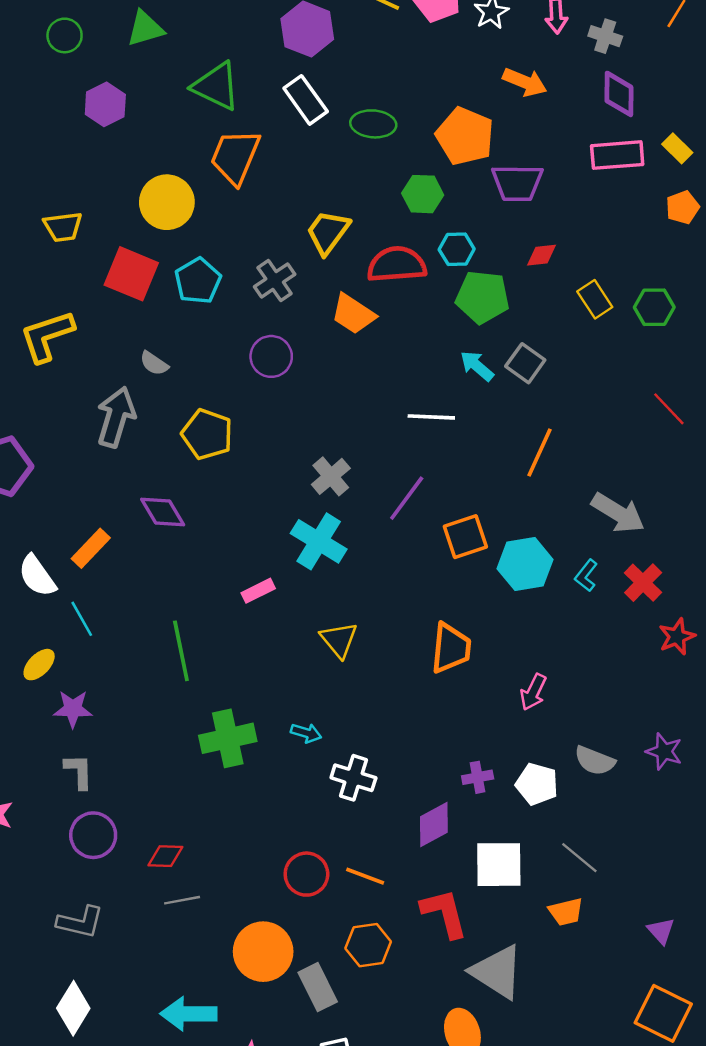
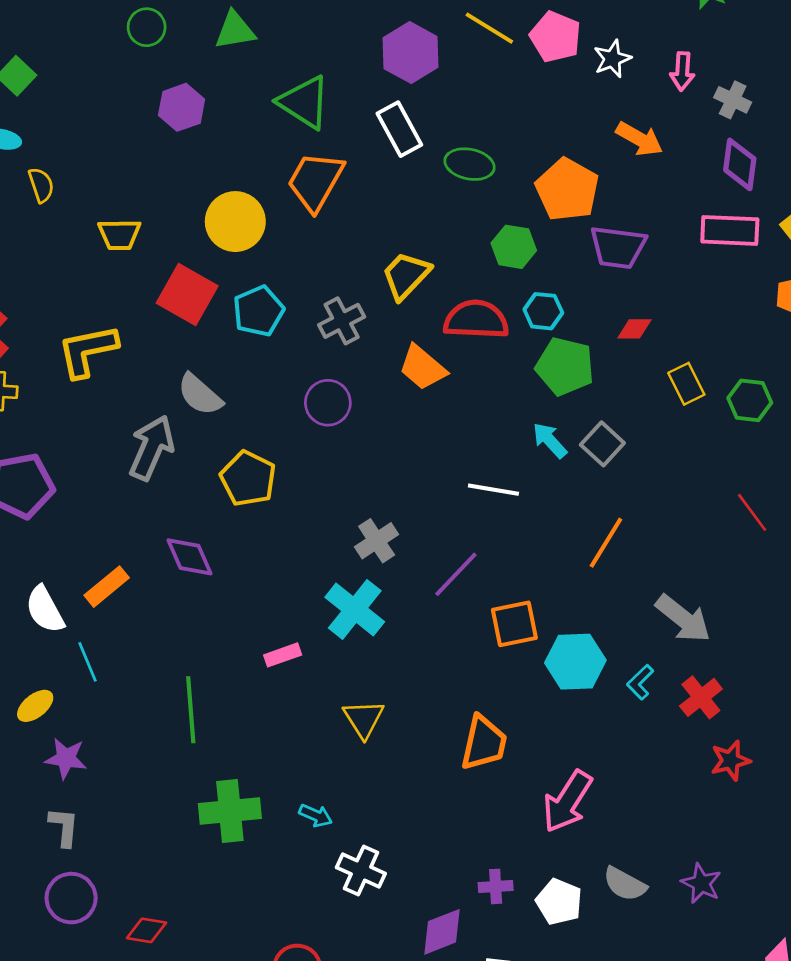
gray semicircle: (154, 363) -> (200, 395), size x1.5
pink arrow: (533, 692) -> (567, 801), size x1.6

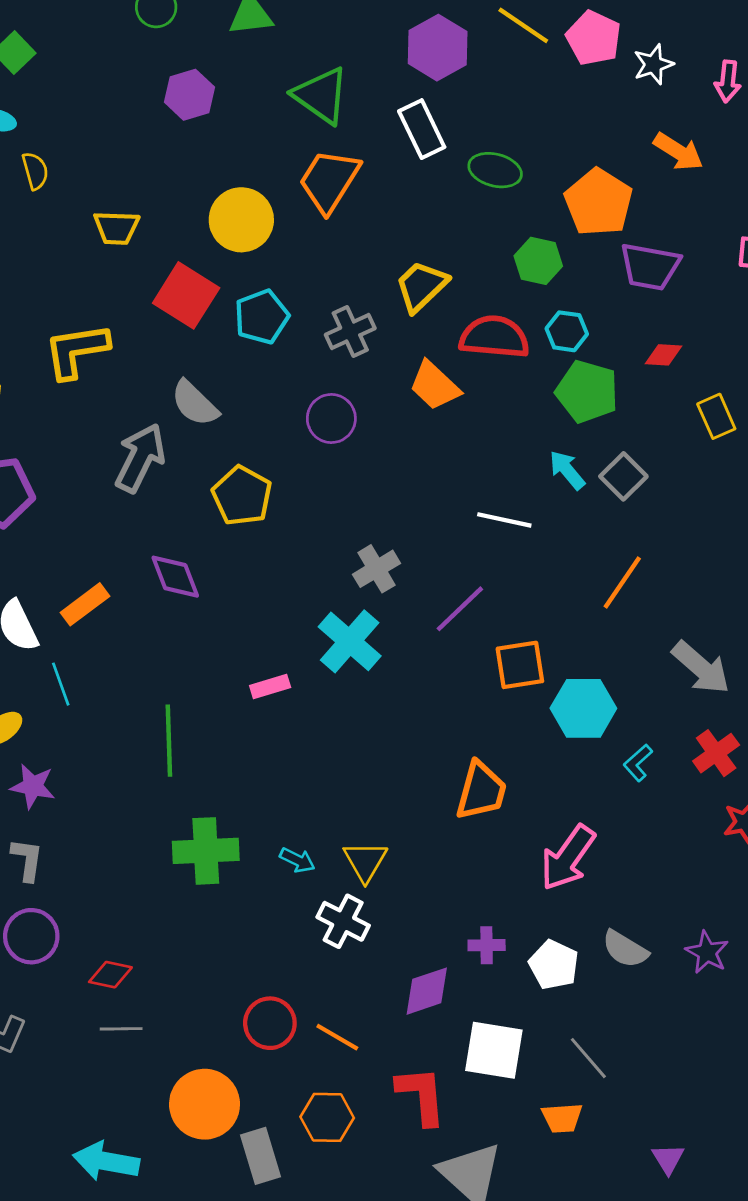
cyan L-shape: (640, 682) -> (638, 763), moved
yellow triangle: (364, 719) -> (365, 861), moved

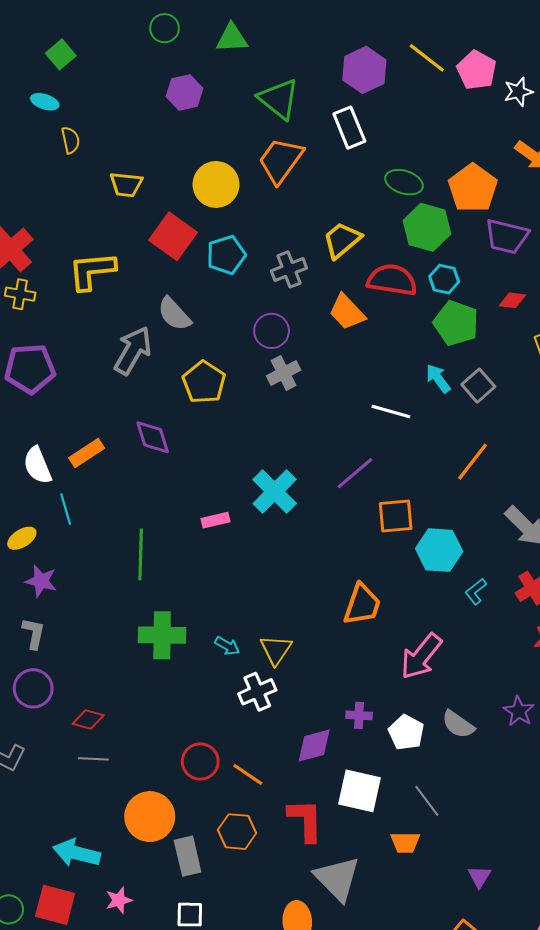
green ellipse: (495, 170) -> (404, 182), moved
green hexagon: (538, 261) -> (427, 227), size x1.4
gray cross: (376, 569) -> (284, 373), moved
white cross: (343, 921) -> (257, 692), turned 36
purple star: (707, 952) -> (519, 711), moved

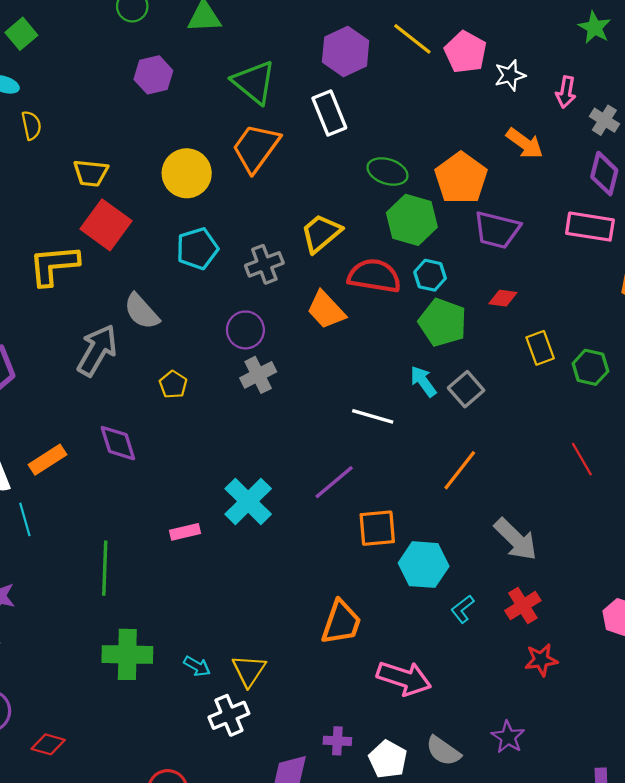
red square: (173, 236) -> (106, 225), moved
yellow pentagon: (204, 382) -> (173, 385), size x0.6
pink arrow: (421, 656) -> (404, 678), turned -111

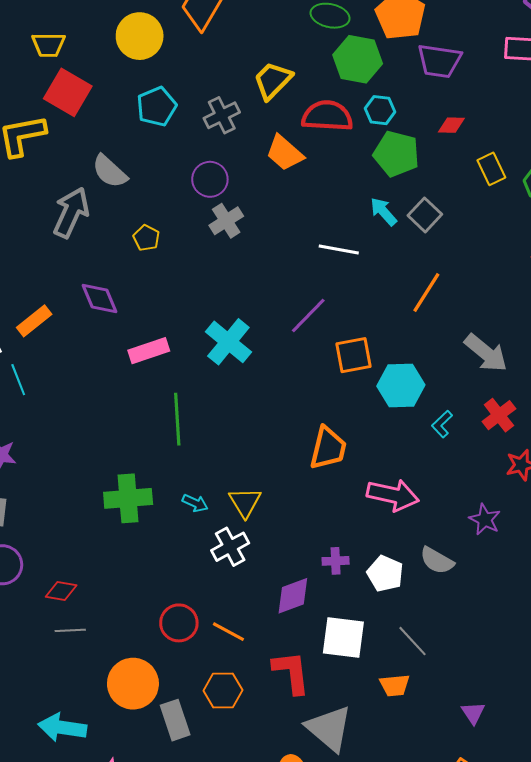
pink rectangle: (185, 532) -> (149, 351), moved, size x1.4
green line: (105, 568) -> (177, 419), moved
purple star: (508, 737) -> (485, 520), moved

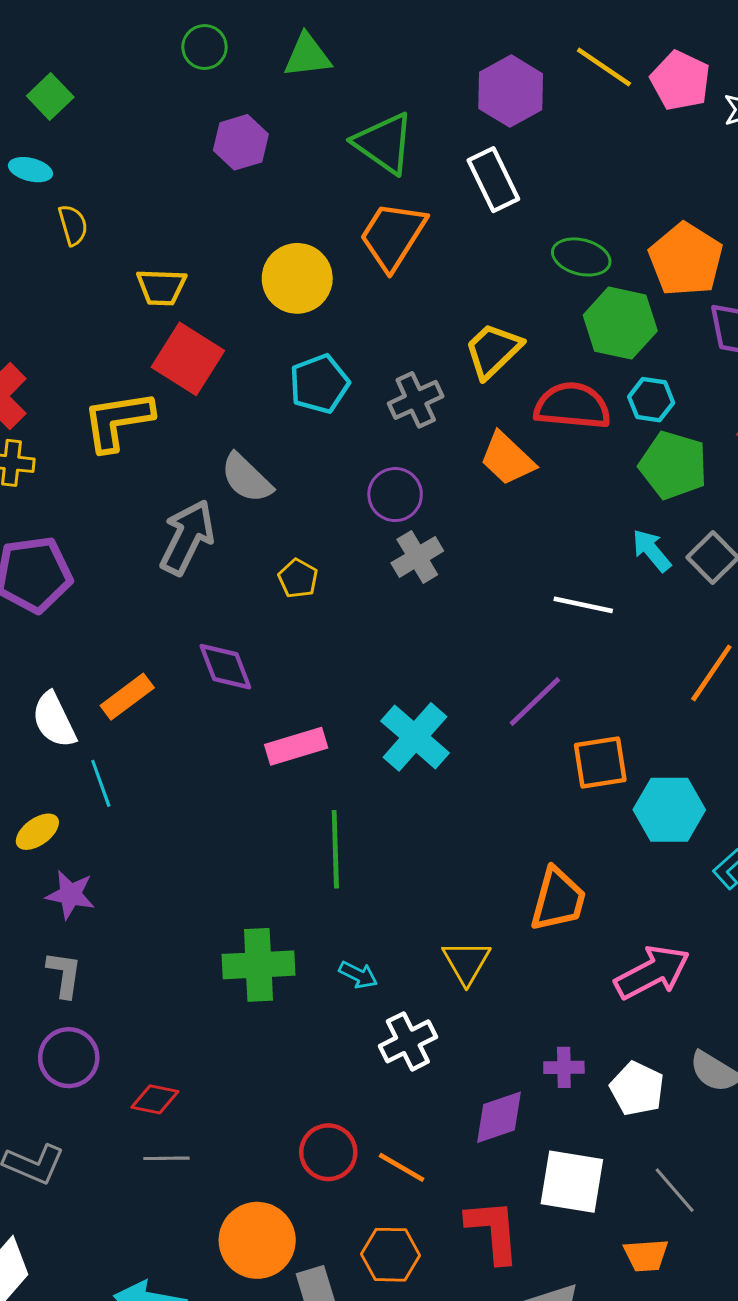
pink arrow: (393, 495) -> (652, 972), turned -42
yellow triangle: (245, 502) -> (466, 962), moved

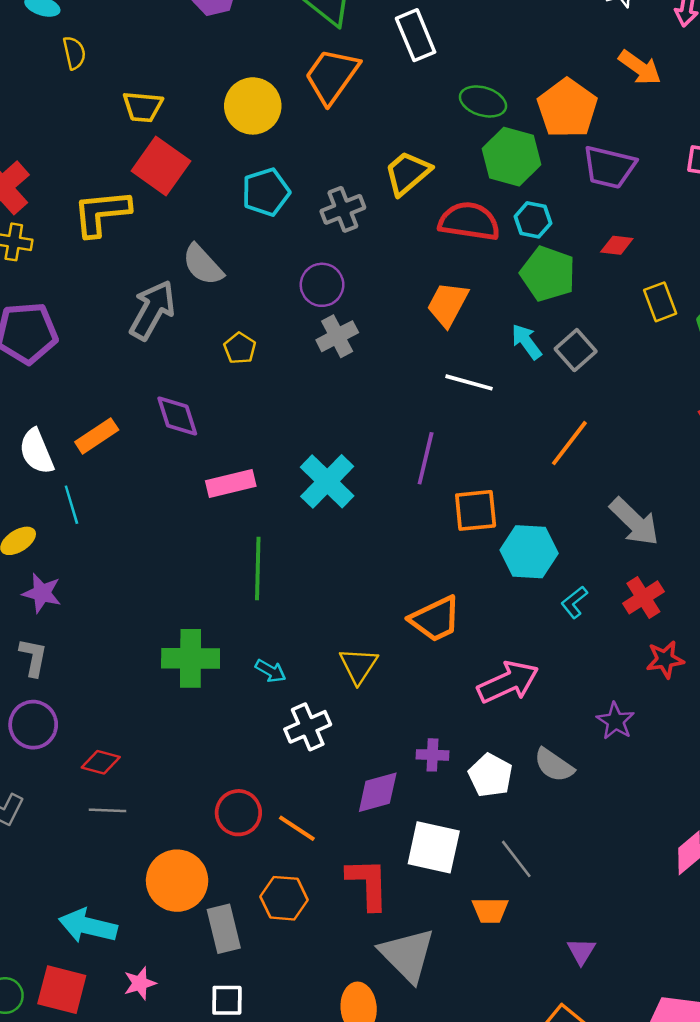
orange trapezoid: (507, 459) -> (448, 304), moved, turned 72
purple line: (535, 702) -> (426, 458), turned -36
orange trapezoid: (558, 899) -> (435, 619), turned 46

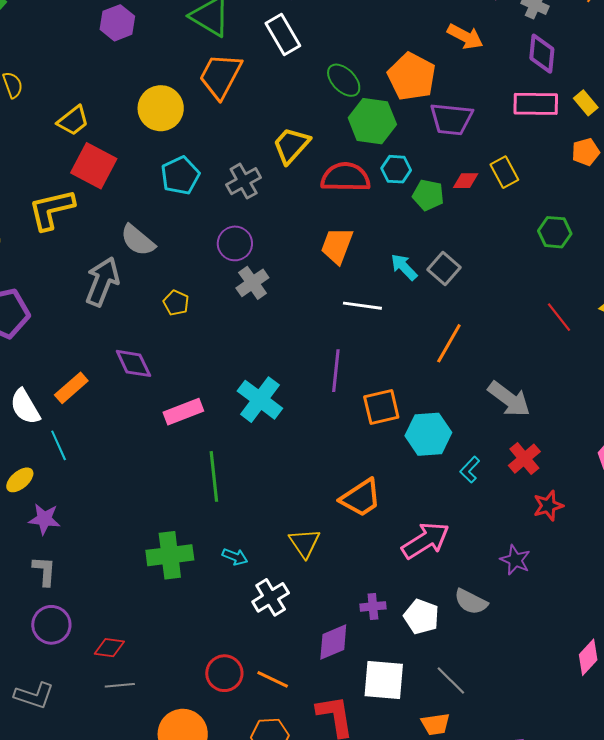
green ellipse: (483, 101) -> (344, 80), turned 36
yellow trapezoid: (143, 107) -> (73, 121), turned -36
green pentagon: (548, 274) -> (428, 195), moved, size x0.7
yellow rectangle: (660, 302) -> (504, 172), moved

